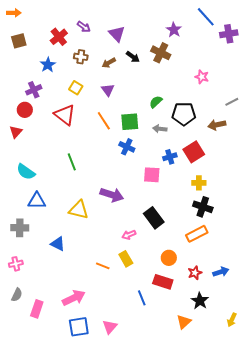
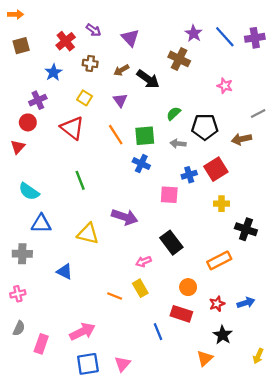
blue line: (206, 17) -> (225, 37), moved
black arrow: (133, 57) -> (148, 79), moved, size x1.5
black cross: (203, 207) -> (246, 229), moved

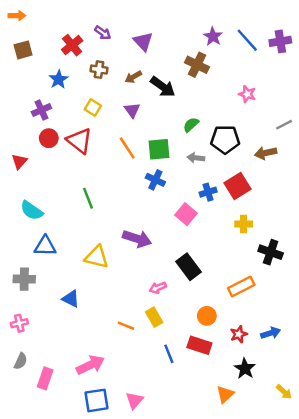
red circle: (28, 122) -> (49, 138), moved
pink square: (169, 195) -> (186, 214), turned 36
blue line: (158, 332) -> (169, 354), moved
yellow arrow: (258, 356) -> (284, 392), turned -72

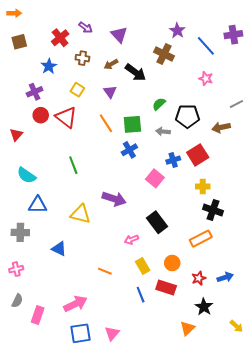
blue line: (247, 40) -> (206, 46), moved
blue cross: (155, 180) -> (129, 150), turned 35
black cross: (271, 252) -> (213, 210), moved
yellow rectangle: (154, 317) -> (143, 266), moved

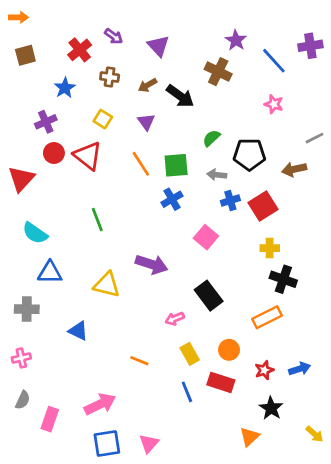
red triangle: (16, 135) -> (21, 179), size x1.5
blue cross: (173, 160) -> (230, 201), moved

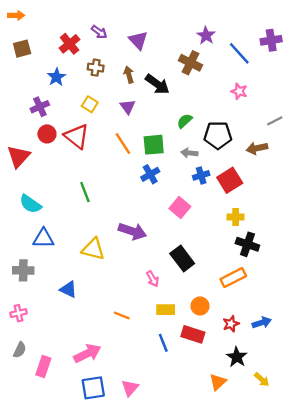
brown arrow: (148, 85) -> (129, 75), turned 105
pink arrow: (175, 319) -> (153, 279), turned -98
yellow rectangle: (190, 354) -> (166, 310), turned -60
yellow arrow: (315, 434) -> (262, 380), moved

